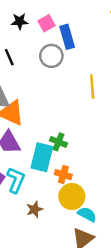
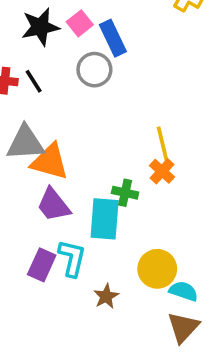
black star: (20, 21) -> (40, 27), size x1.5
yellow line: (92, 87) -> (163, 144), moved
orange cross: (63, 175) -> (162, 171), moved, turned 35

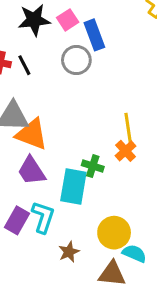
brown triangle: (183, 327) -> (112, 274), moved, turned 48

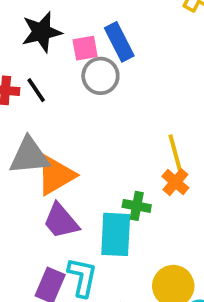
pink square: (68, 20) -> (85, 48), moved, turned 30
orange triangle: (32, 134) -> (56, 175), turned -44

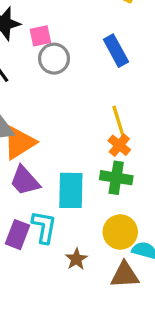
blue rectangle: (119, 42) -> (116, 51), moved
green cross: (137, 206) -> (116, 178), moved, size x1.4

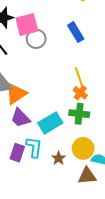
pink square: (40, 36) -> (27, 25), size x1.6
cyan rectangle: (71, 190) -> (50, 123), turned 60
brown star: (76, 259) -> (59, 158), moved

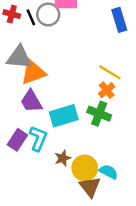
gray circle: (36, 39) -> (48, 14), moved
yellow line: (79, 77) -> (110, 72), turned -54
yellow circle: (83, 148) -> (85, 168), moved
brown triangle: (87, 176) -> (90, 187), turned 42

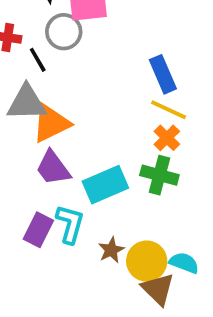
black line: (31, 17) -> (38, 60), moved
blue rectangle: (119, 20) -> (163, 74), moved

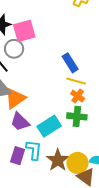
brown star: (111, 250) -> (58, 160), size x1.6

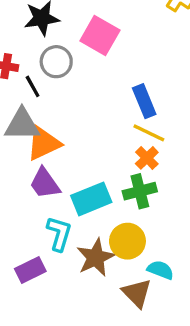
pink square: (24, 31) -> (100, 36), moved, turned 35
green cross: (77, 116) -> (140, 191), turned -30
purple rectangle: (18, 156) -> (30, 270), moved, turned 36
yellow circle: (78, 163) -> (127, 241), moved

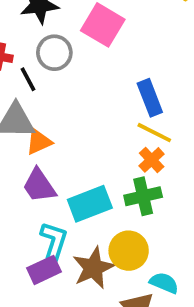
orange triangle: (44, 143) -> (39, 142), size x0.7
purple rectangle: (30, 270) -> (44, 270), moved

